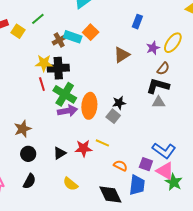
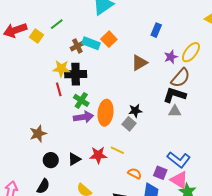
brown semicircle: (163, 69) -> (180, 78), size x1.5
green cross: (65, 94) -> (81, 100), size x0.7
black circle: (28, 154) -> (51, 160), moved

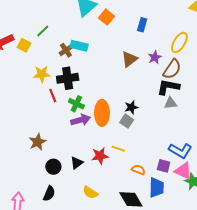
orange square: (109, 39) -> (107, 17), moved
purple star: (171, 57) -> (155, 57), moved
yellow star: (61, 69) -> (42, 74), moved

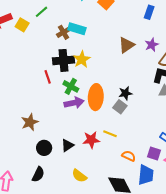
blue rectangle: (142, 25) -> (149, 12), moved
yellow star: (42, 74) -> (82, 59), moved, turned -30

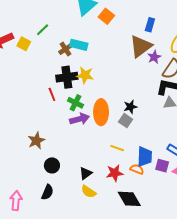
brown triangle: (126, 45) -> (141, 46), moved, size x1.4
yellow star: (82, 59) -> (85, 75), turned -30
red star: (91, 140) -> (115, 173), moved
black triangle: (67, 145) -> (86, 173), moved
blue trapezoid: (146, 175) -> (145, 157), moved

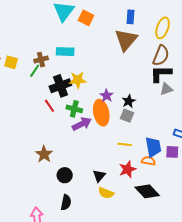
green line: (43, 30) -> (35, 71), moved
brown cross: (65, 49) -> (41, 60), moved, turned 32
purple star: (154, 57) -> (107, 96), moved

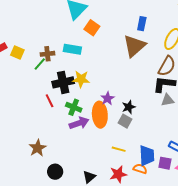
orange square: (86, 18) -> (92, 28), moved

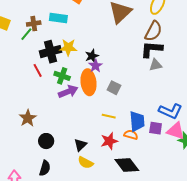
black star: (129, 107) -> (92, 56), moved

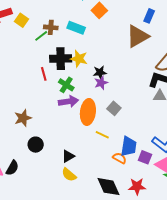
orange ellipse: (89, 82) -> (88, 112), moved
red star: (109, 141) -> (137, 186), moved
black semicircle: (45, 168) -> (12, 168), moved

